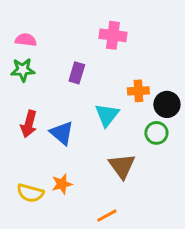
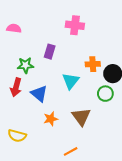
green star: (23, 70) -> (25, 65), moved
orange star: (62, 184) -> (51, 119), moved

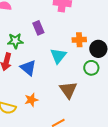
purple rectangle: (50, 52) -> (38, 28), turned -40
orange star: (51, 119) -> (31, 100), moved

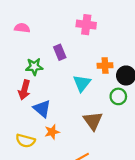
blue triangle: (28, 68) -> (42, 109), moved

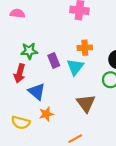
purple rectangle: (60, 52) -> (54, 61), moved
orange cross: (105, 66) -> (85, 48), moved

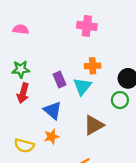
green star: (29, 51) -> (21, 69), moved
blue triangle: (37, 92) -> (53, 110), moved
brown triangle: (86, 103) -> (94, 125), turned 36

